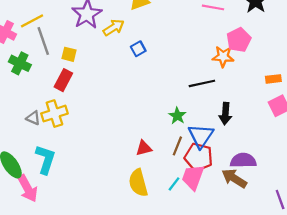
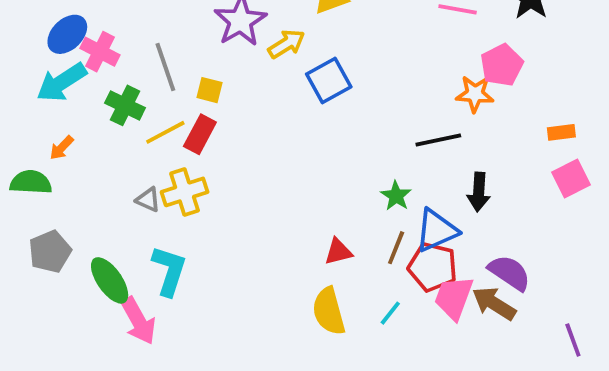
yellow line: (32, 21) -> (165, 132), moved
blue square: (138, 49) -> (329, 80), size x1.6
blue triangle: (201, 136) -> (436, 230), turned 32
purple semicircle: (243, 160) -> (509, 273), turned 35
pink trapezoid: (193, 177) -> (454, 298), moved

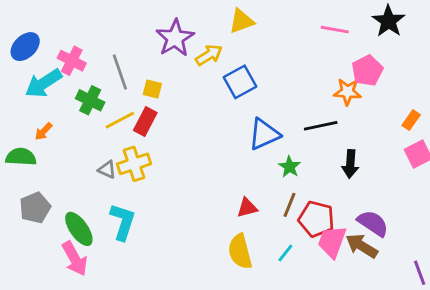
blue ellipse: (67, 34) -> (25, 47), moved
orange rectangle: (561, 132) -> (411, 120), turned -48
blue triangle: (436, 230) -> (264, 134), moved
pink arrow: (138, 321) -> (75, 259), moved

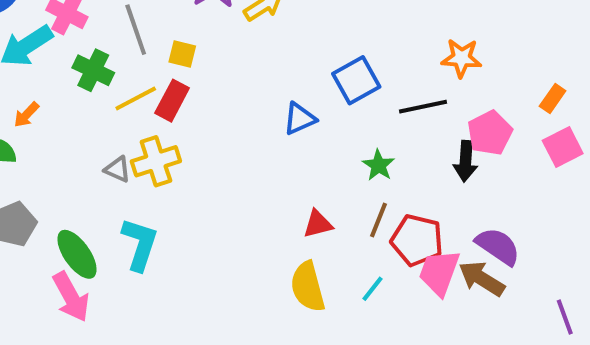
pink pentagon: (367, 71) -> (490, 133), moved
blue square: (240, 82) -> (356, 80), moved
blue triangle: (264, 134) -> (300, 119), moved, size x0.7

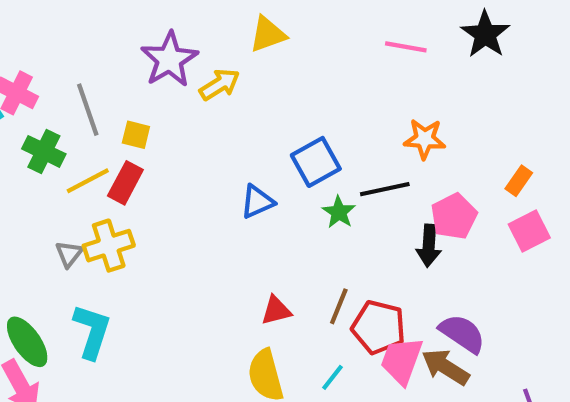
green star: (379, 165) -> (339, 212), moved
gray triangle: (117, 169) -> (69, 254), turned 44

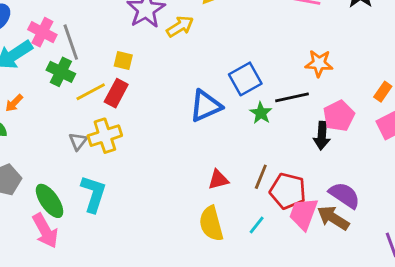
gray line: (88, 110) -> (71, 42), moved
blue triangle: (257, 202) -> (206, 106), size x1.4

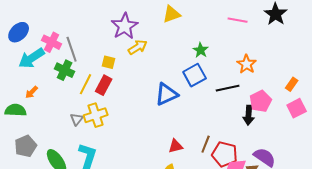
yellow arrow: (180, 26) -> (138, 47), moved
orange star: (319, 63) -> (247, 64), turned 30
yellow line: (91, 92) -> (86, 84), turned -35
green star: (261, 113) -> (201, 50), moved

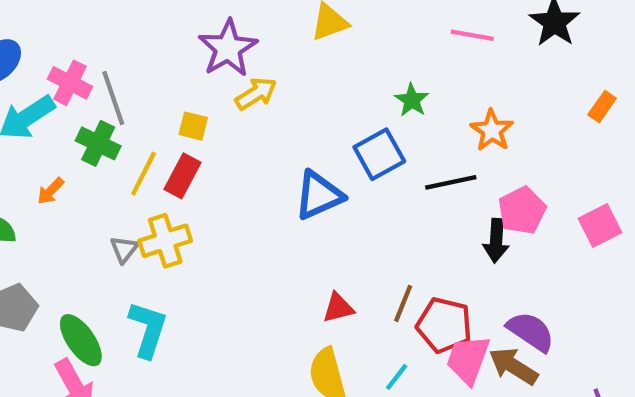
green star: (201, 50) -> (412, 100), moved
orange rectangle: (292, 84) -> (602, 107), moved
orange arrow: (32, 92) -> (51, 191), moved

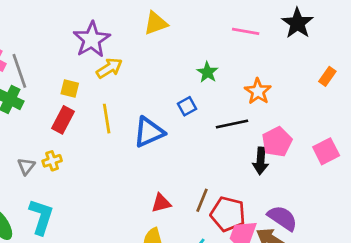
blue square: (379, 154) -> (187, 106), size x0.6
yellow line: (144, 174) -> (107, 119), moved, turned -36
yellow cross: (165, 241) -> (52, 161), size x0.6

